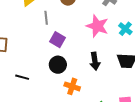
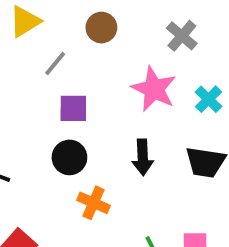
gray line: (46, 18) -> (55, 63), turned 40
purple square: (58, 40) -> (73, 108), turned -35

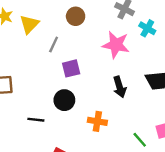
cyan cross: (208, 99) -> (147, 28), moved
black circle: (69, 157) -> (64, 100), moved

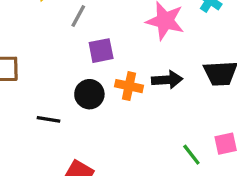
black arrow: (120, 87) -> (167, 80), turned -80
orange cross: (97, 121) -> (129, 86), moved

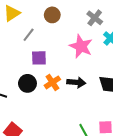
orange cross: (129, 86) -> (52, 82), turned 35

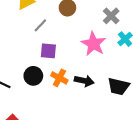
orange cross: (52, 82) -> (59, 78), turned -35

